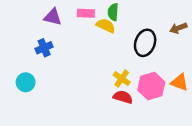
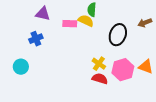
pink rectangle: (86, 13) -> (70, 24), moved

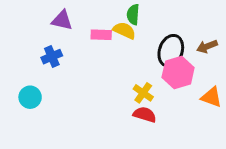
brown arrow: (145, 23) -> (207, 46), moved
pink hexagon: (123, 70) -> (178, 73), moved

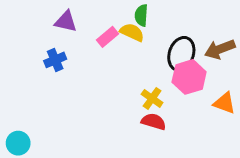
pink rectangle: (101, 35) -> (107, 37), turned -42
brown arrow: (207, 46) -> (220, 49), size x1.4
cyan circle: (30, 97) -> (18, 143), moved

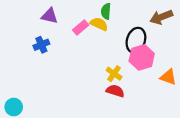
brown arrow: (220, 49) -> (161, 17), moved

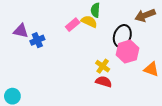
purple triangle: (49, 16) -> (21, 31), moved

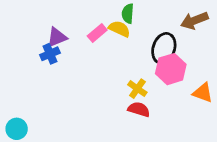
purple triangle: (21, 31) -> (57, 37), moved, turned -35

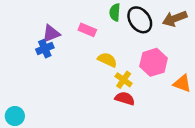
yellow semicircle: (119, 29) -> (107, 60), moved
pink rectangle: (97, 33) -> (87, 30), turned 63
black ellipse: (164, 48) -> (140, 20), moved, turned -55

